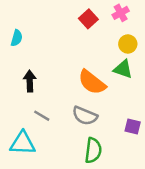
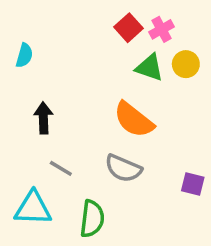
pink cross: (121, 13) -> (162, 29), moved
green triangle: (123, 69) -> (149, 68), moved
green semicircle: (93, 150) -> (92, 219), moved

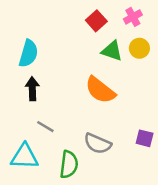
pink cross: (162, 29) -> (133, 17), moved
cyan semicircle: (24, 55) -> (28, 53), moved, size x1.5
gray semicircle: (123, 168) -> (98, 144), moved

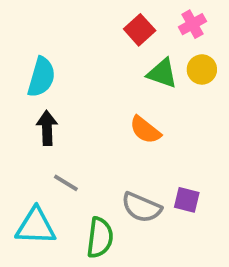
orange semicircle: (100, 90) -> (145, 130), size x0.7
purple square: (145, 138) -> (187, 200), moved

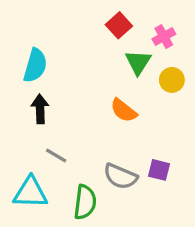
pink cross: (192, 24) -> (164, 37), moved
yellow circle: (202, 69) -> (172, 80), moved
green triangle: (162, 73) -> (138, 62), turned 44

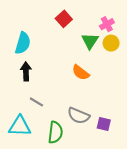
red square: (119, 25) -> (64, 19), moved
yellow circle: (172, 80) -> (111, 43), moved
purple square: (159, 170) -> (104, 124), moved

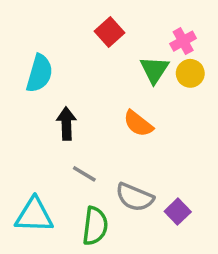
black arrow: (26, 71) -> (66, 124), moved
gray line: (36, 102) -> (84, 174), moved
purple square: (104, 124) -> (178, 212), turned 32

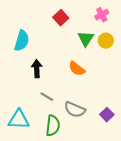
pink cross: (183, 41) -> (102, 15), moved
purple square: (178, 212) -> (107, 115), moved

